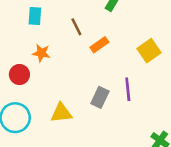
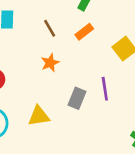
orange rectangle: (99, 45) -> (84, 32), moved
orange star: (41, 53) -> (50, 63), moved, turned -30

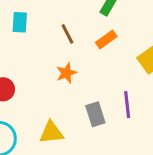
gray rectangle: (77, 98) -> (95, 114), turned -42

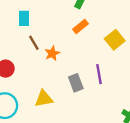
cyan rectangle: (20, 22) -> (24, 18), moved
brown line: (67, 34) -> (34, 43), moved

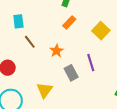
orange star: (52, 53) -> (57, 51), moved
yellow triangle: (44, 99) -> (45, 90), turned -36

